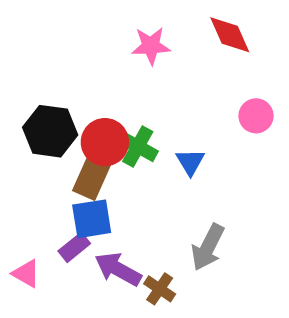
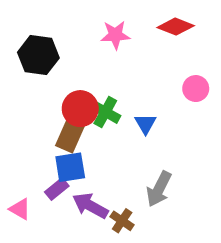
red diamond: (230, 35) -> (176, 27), turned -45
black hexagon: (50, 131) -> (38, 55), moved

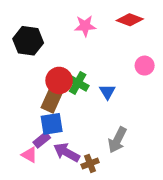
pink triangle: (20, 209) -> (29, 155), moved
brown cross: (122, 221) -> (90, 163), turned 35

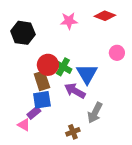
blue triangle: (107, 92) -> (87, 74), size x1.6
brown rectangle: (52, 100) -> (42, 81), turned -42
purple arrow: (67, 152) -> (75, 91), moved

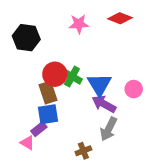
pink circle: (117, 53) -> (134, 89), moved
purple arrow: (75, 91) -> (104, 104), moved

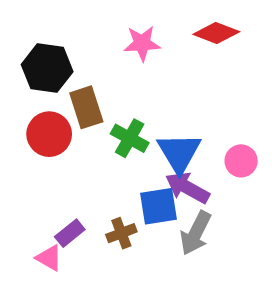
red circle: (55, 74) -> (49, 134), moved
brown rectangle: (48, 92) -> (86, 107), moved
blue square: (48, 114) -> (159, 206), moved
brown cross: (83, 151) -> (121, 233), moved

